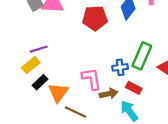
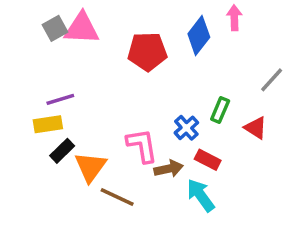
green rectangle: (142, 56) -> (220, 110), size x0.6
yellow rectangle: (31, 65) -> (48, 124), turned 30
blue cross: (120, 67) -> (186, 128), turned -35

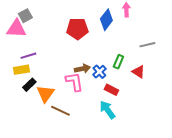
pink triangle: (82, 28) -> (16, 29), moved
gray line: (272, 80) -> (147, 45), turned 35
brown arrow: (169, 169) -> (82, 69), moved

